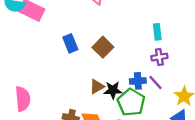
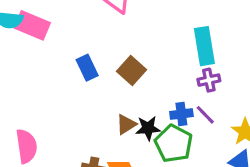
cyan rectangle: (157, 32) -> (204, 46), size x1.6

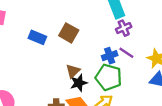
blue rectangle: (87, 68) -> (37, 37), turned -30
black star: (148, 128) -> (79, 83), moved

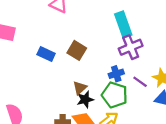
purple cross: (124, 28) -> (131, 47), size x1.5
purple line: (126, 53) -> (140, 82), moved

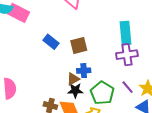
brown square: (77, 50) -> (79, 45), turned 30
blue cross: (116, 74) -> (84, 71), moved

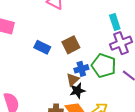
cyan rectangle: (126, 33) -> (115, 22), size x0.7
green pentagon: (102, 93) -> (104, 66), moved

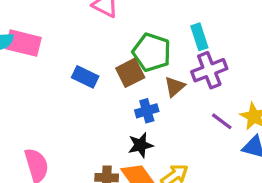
green pentagon: (104, 66) -> (152, 52), moved
brown triangle: (73, 80) -> (175, 87), moved

